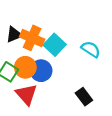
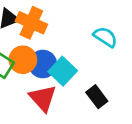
cyan square: (55, 45) -> (63, 71), moved
red triangle: (26, 94) -> (43, 98), moved

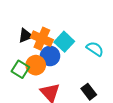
blue circle: (43, 64) -> (50, 56), moved
cyan square: (63, 71) -> (64, 42), moved

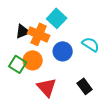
cyan square: (64, 42) -> (57, 18), moved
blue circle: (50, 56) -> (63, 51), moved

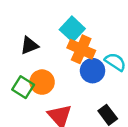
orange cross: (39, 34) -> (81, 49), moved
blue circle: (63, 51) -> (93, 71), moved

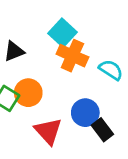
blue circle: (93, 71) -> (85, 113), moved

